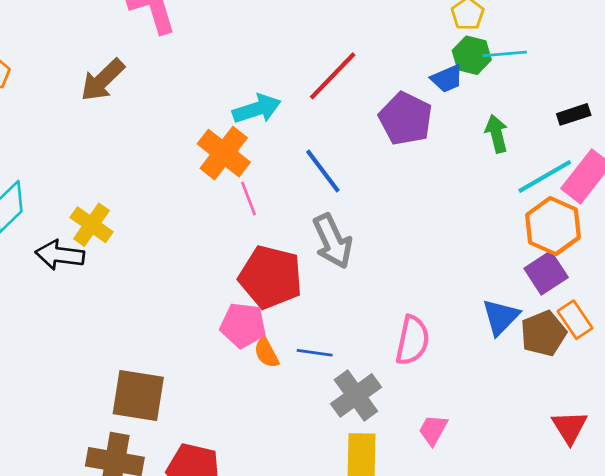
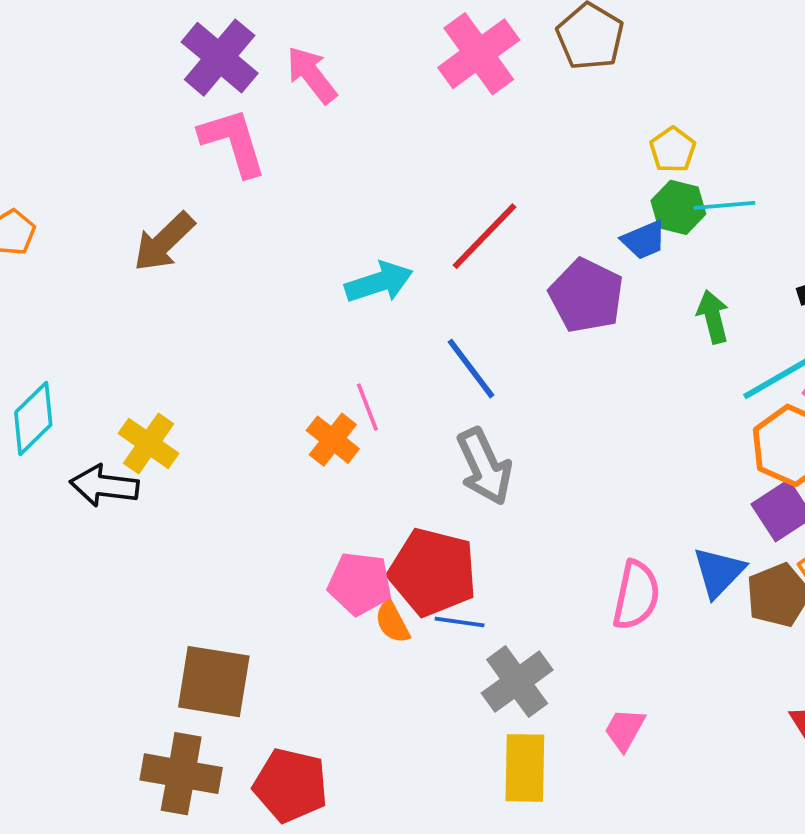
orange cross: (224, 153) -> (333, 440), moved, size x0.7
red pentagon: (271, 277) -> (433, 572), moved
pink semicircle: (412, 340) -> (636, 595), moved

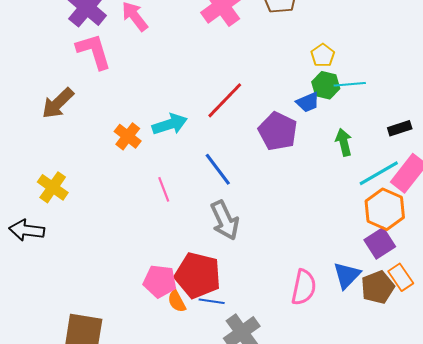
orange cross: (333, 440) -> (128, 136), moved
yellow cross: (149, 443) -> (53, 187), moved

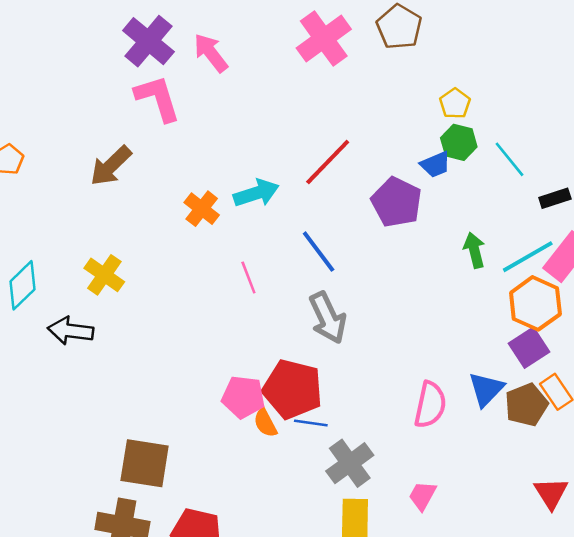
cyan line: (350, 84) -> (509, 159), moved, turned 56
green arrow: (344, 142) -> (474, 250), moved

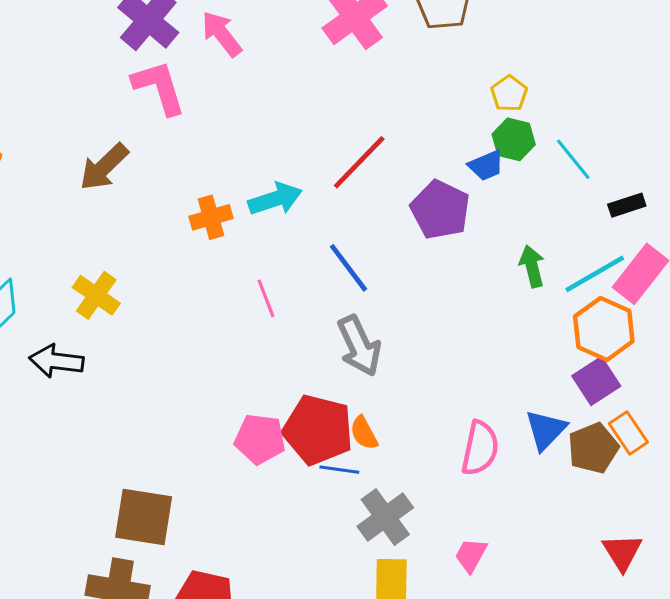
orange cross: (202, 209) -> (211, 217), turned 36
orange semicircle: (265, 423) -> (364, 433), moved

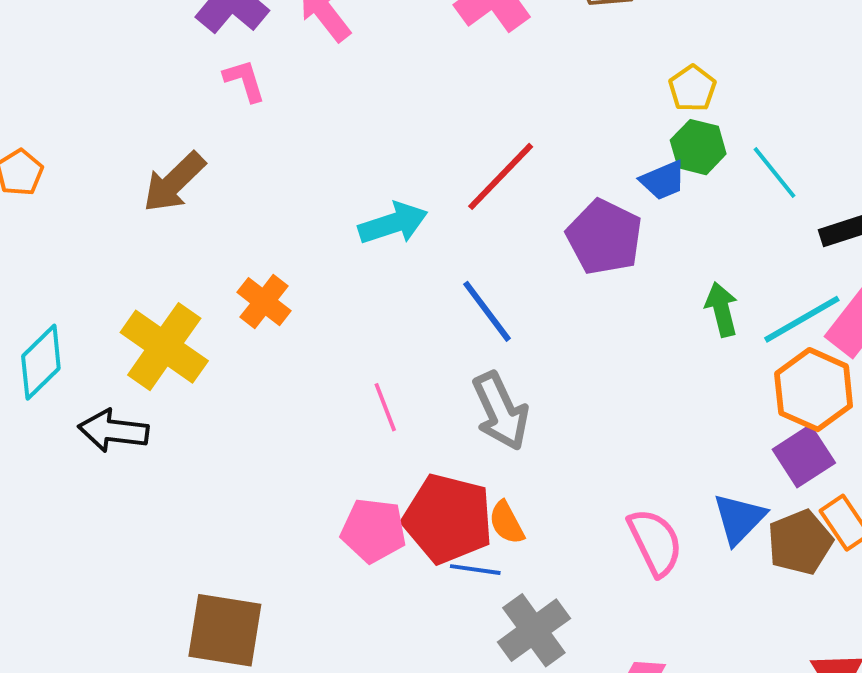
pink L-shape: (159, 87) -> (244, 81), size x0.6
orange cross: (211, 217) -> (264, 302), moved, turned -36
yellow cross: (96, 295) -> (164, 347), size x1.4
pink line: (266, 298) -> (385, 407), moved
pink semicircle: (480, 448) -> (655, 542), turned -38

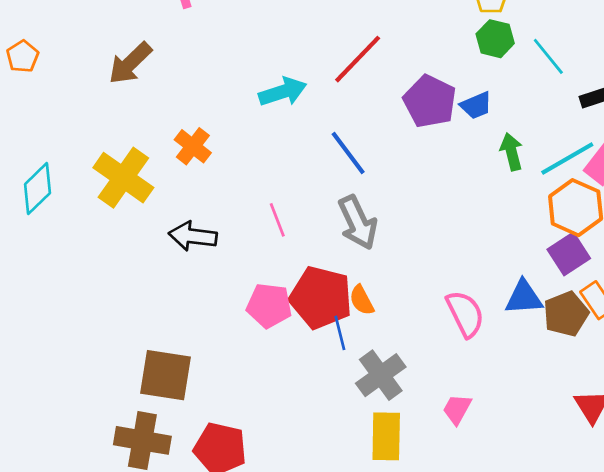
blue trapezoid: (663, 180) -> (476, 105), moved
black arrow: (113, 431) -> (193, 236), moved
blue triangle: (739, 519) -> (524, 297), turned 42
blue line: (475, 570) -> (340, 333), turned 68

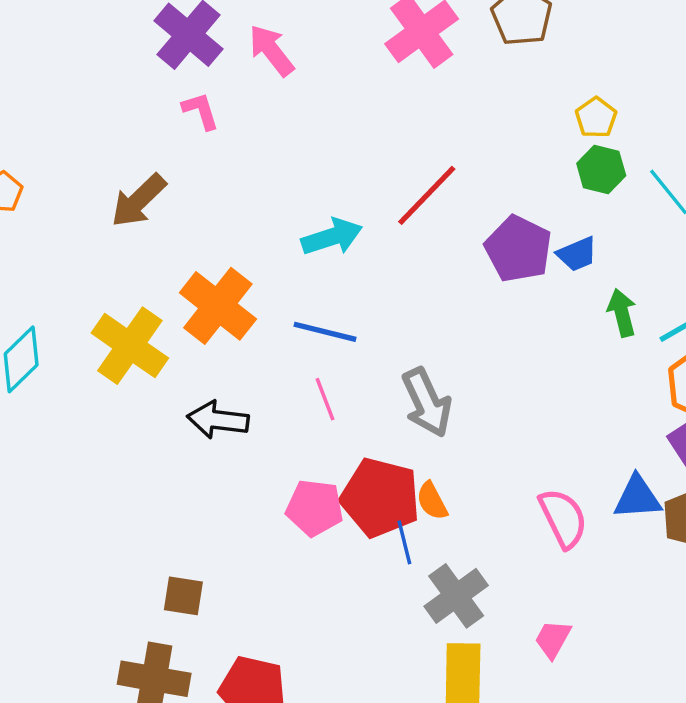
orange cross: (193, 146) -> (218, 306), size x1.6
blue line: (348, 153) -> (325, 332), moved, turned -39
brown square: (166, 375) -> (183, 596), size x0.6

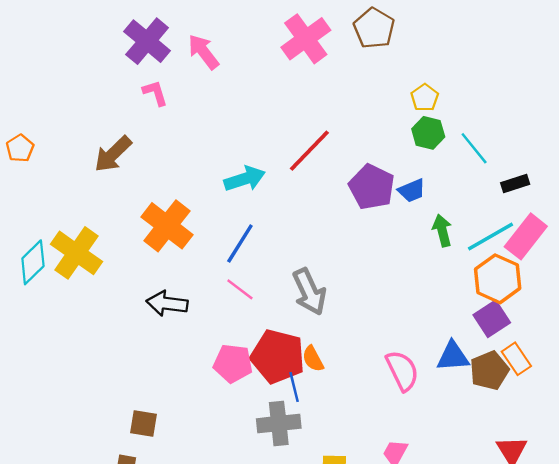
blue line: (325, 332) -> (240, 243), turned -72
yellow cross: (130, 346) -> (76, 253), moved
pink line: (325, 399) -> (240, 289), turned -32
gray cross: (456, 596) -> (279, 423), moved, turned 30

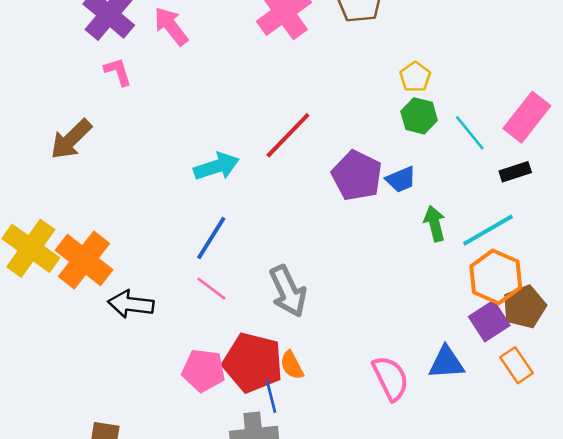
orange cross: (167, 226) -> (84, 260), moved
pink rectangle: (526, 236) -> (527, 117), moved
brown pentagon: (489, 371) -> (524, 307), moved

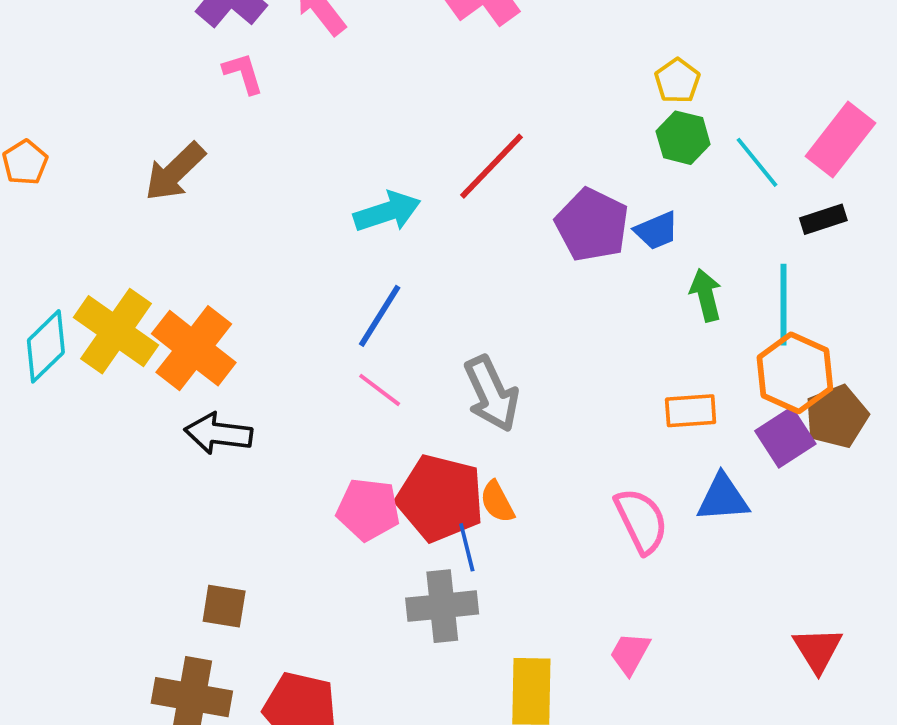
cyan line: (488, 230) -> (784, 305), turned -60
black arrow: (131, 304) -> (218, 434), moved
orange rectangle: (516, 365) -> (691, 411), moved, turned -60

